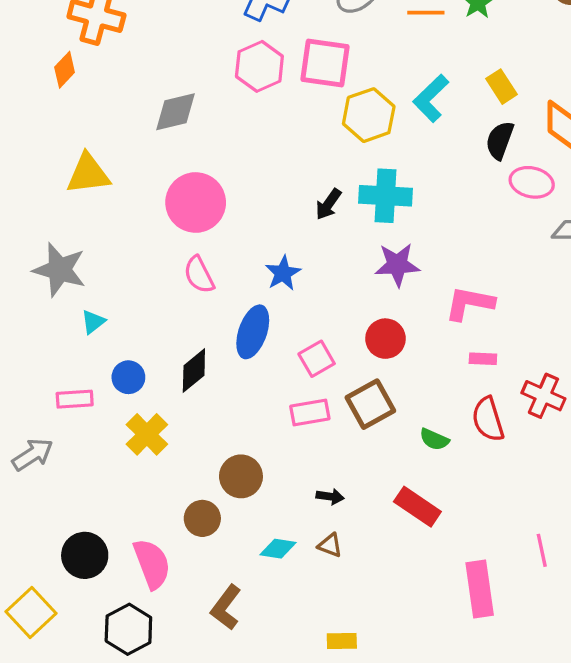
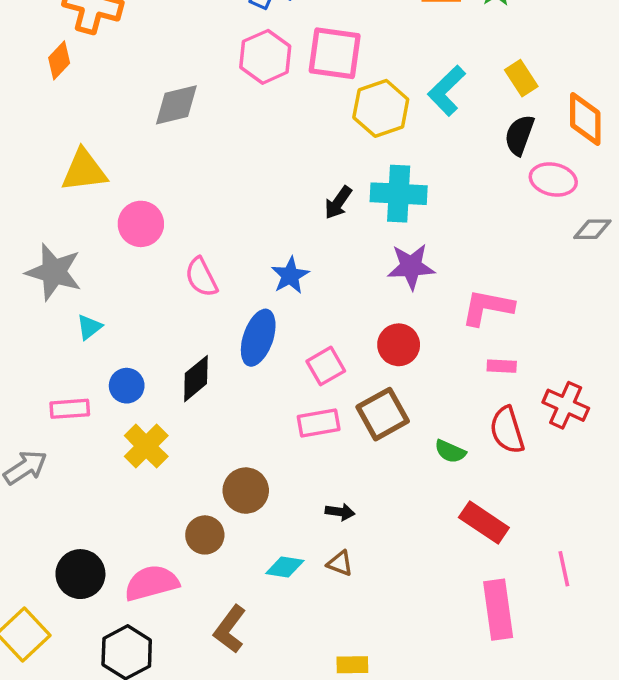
pink circle: (196, 202) -> (141, 224), moved, size x0.7
red rectangle: (417, 507) -> (484, 523), moved
pink semicircle: (152, 564) -> (152, 583), turned -84

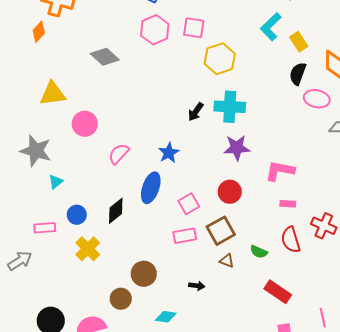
pink square: (335, 53) -> (194, 28), size x0.7
cyan L-shape: (447, 91) -> (271, 27), moved
gray diamond: (176, 105) -> (105, 57), turned 56
pink semicircle: (201, 277) -> (119, 154), turned 70
brown triangle: (340, 563) -> (227, 261), moved

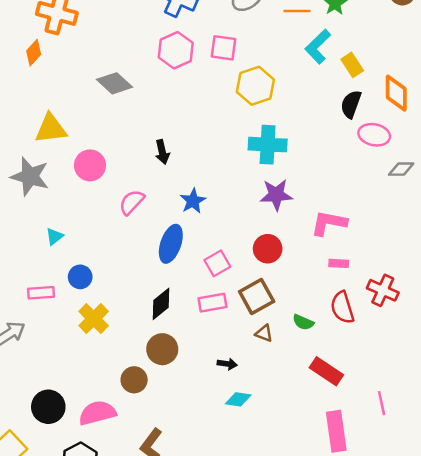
black arrow: (196, 112) -> (162, 152), moved, turned -48
gray star: (36, 151) -> (30, 176), moved
black diamond: (116, 211) -> (161, 304), moved
cyan diamond: (166, 317) -> (238, 399), moved

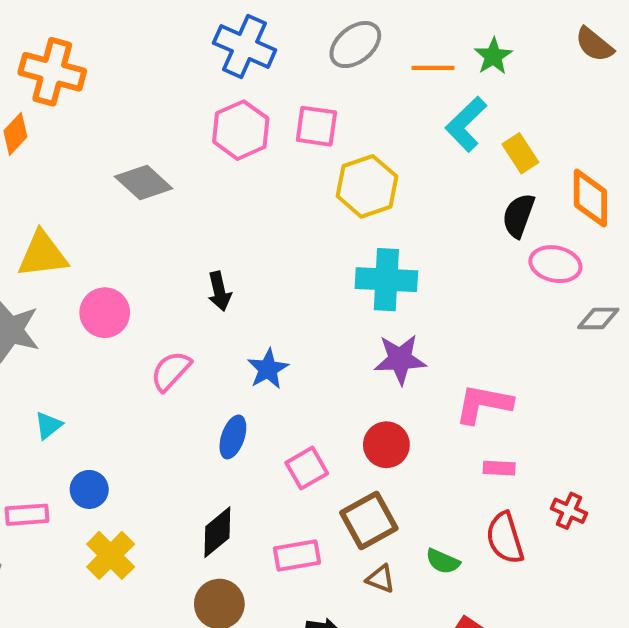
blue ellipse: (171, 244) -> (233, 437), size x0.7
red cross: (383, 290) -> (569, 511), size x0.7
pink rectangle: (212, 303) -> (297, 555), moved

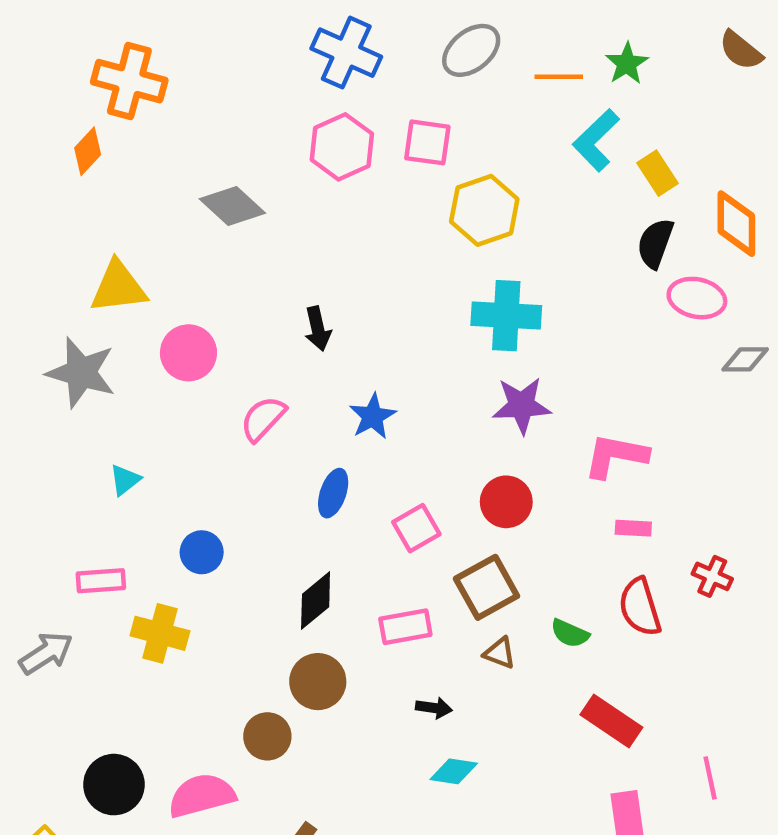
blue circle: (89, 489) -> (202, 552), moved
yellow cross: (111, 555) -> (160, 633), moved, turned -30

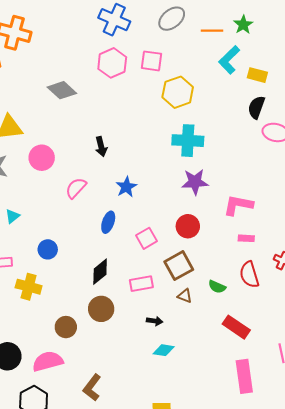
yellow rectangle: (657, 173) -> (257, 75), turned -42
brown circle: (267, 736) -> (66, 327), moved

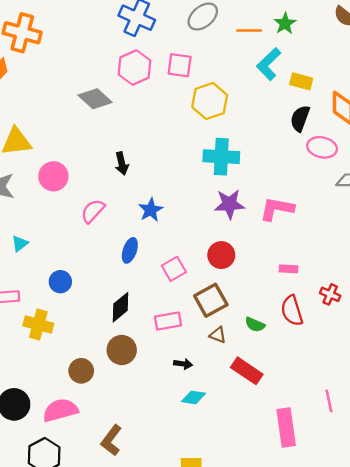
gray diamond: (62, 90) -> (95, 99), moved
pink L-shape: (238, 205) -> (277, 209), moved
red rectangle: (236, 327) -> (247, 371), moved

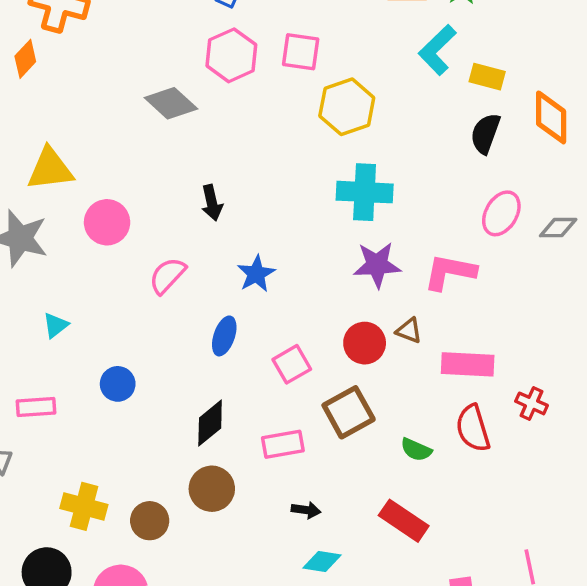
pink ellipse: (322, 147) -> (501, 213), moved, turned -72
pink rectangle: (288, 269) -> (468, 364), size x1.8
yellow cross: (38, 325) -> (84, 506), moved
brown triangle: (218, 335) -> (409, 331), moved

